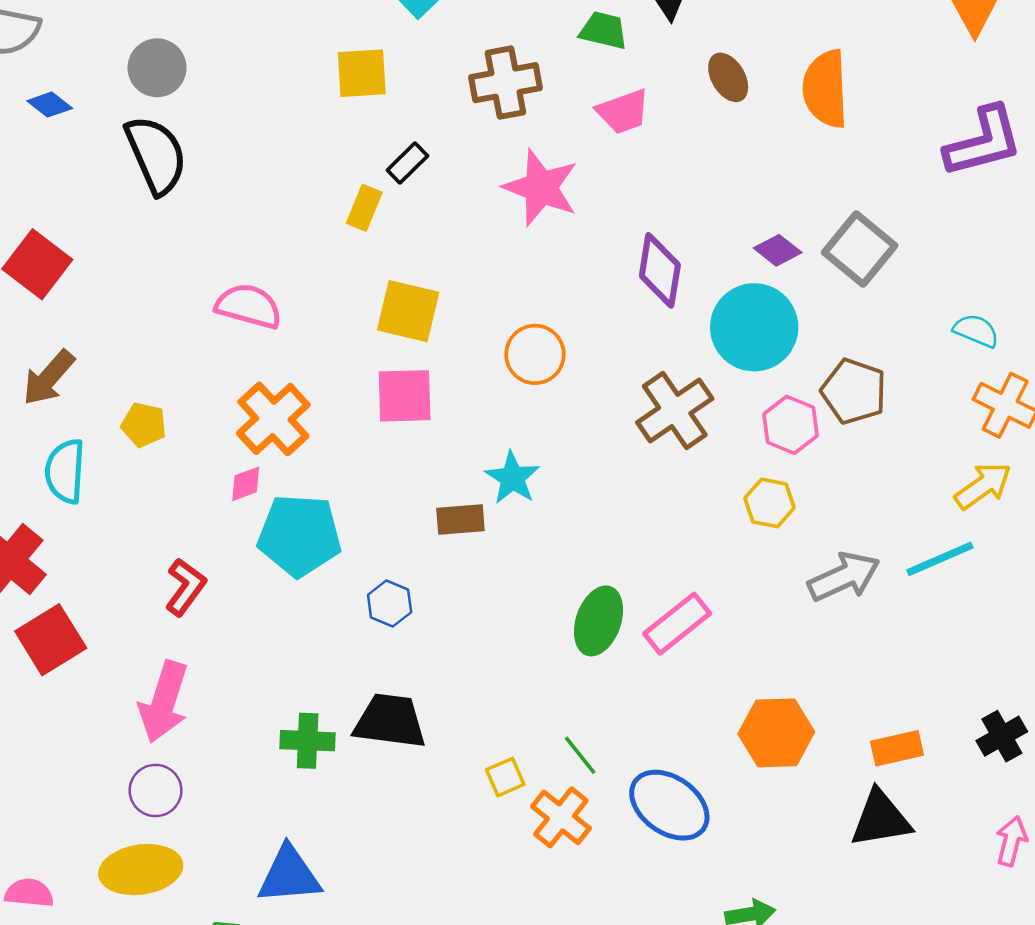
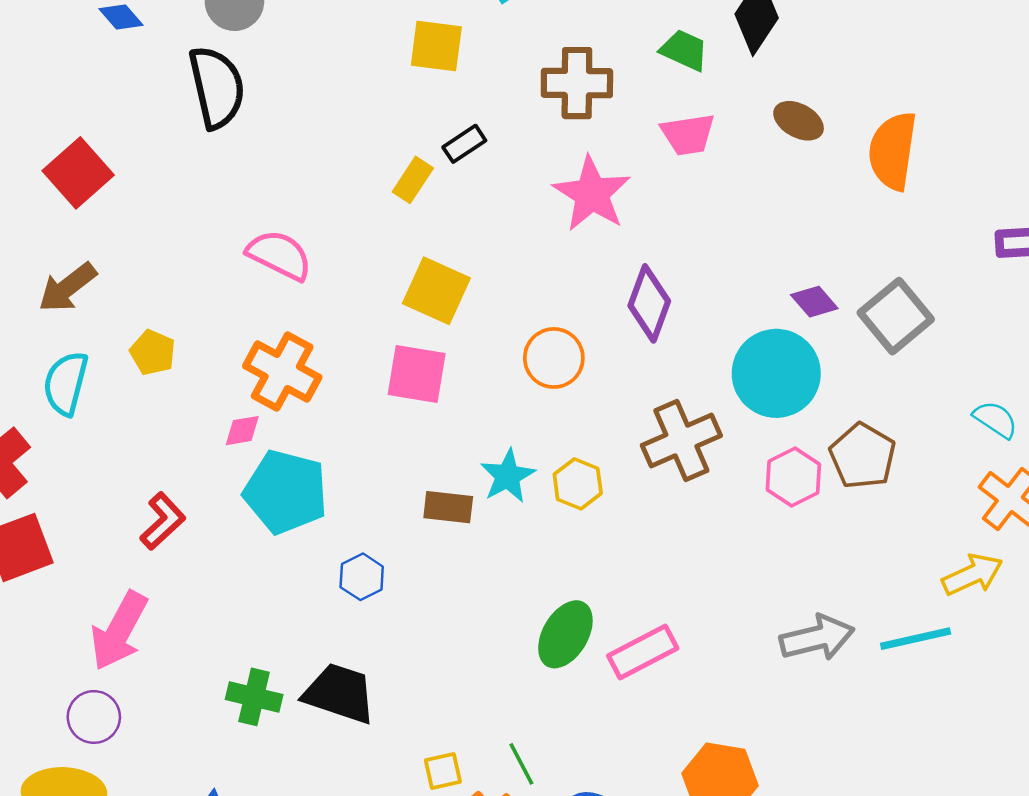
brown ellipse: (728, 77) -> (799, 121), turned -42
purple diamond: (660, 270) -> (649, 303), moved
orange cross: (273, 419) -> (282, 372), turned -30
yellow hexagon: (770, 503) -> (578, 484), moved

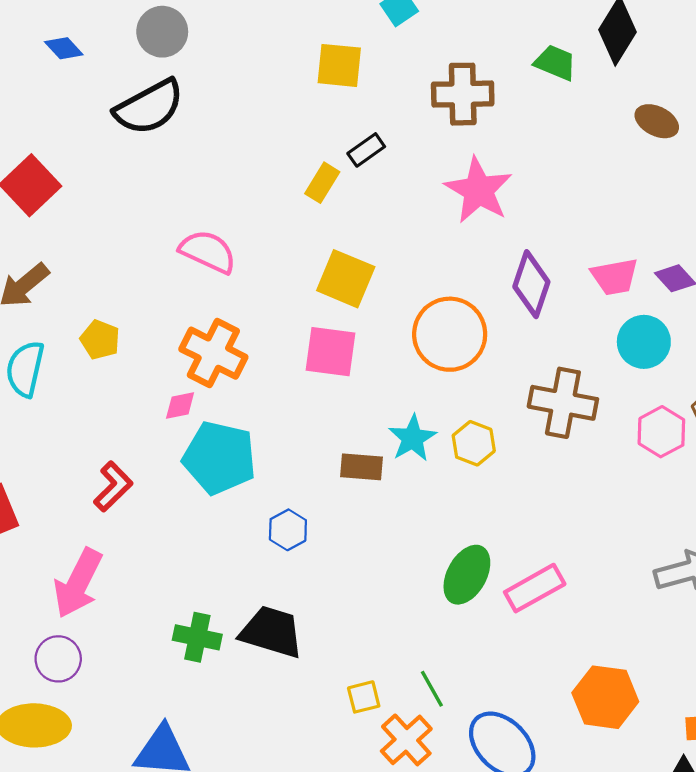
black semicircle: (217, 87) -> (149, 107), turned 76
pink trapezoid: (688, 134) -> (615, 277), moved
orange circle: (554, 358) -> (450, 334), size x1.4
cyan circle: (776, 373) -> (644, 342), size x0.7
brown cross: (681, 440) -> (563, 403), turned 36

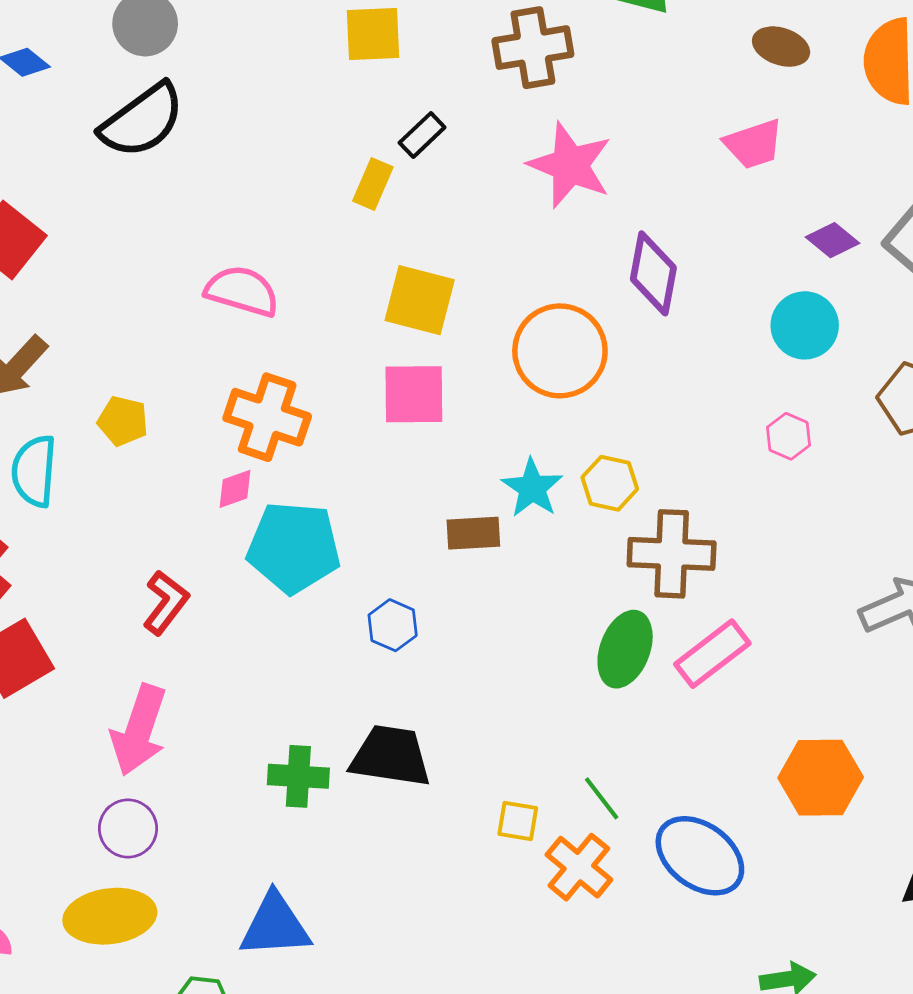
pink trapezoid: (615, 277) -> (754, 144), moved
brown cross: (563, 403) -> (672, 554), moved
pink hexagon: (661, 432) -> (788, 436), moved, size x0.7
yellow square: (364, 697) -> (518, 821), turned 32

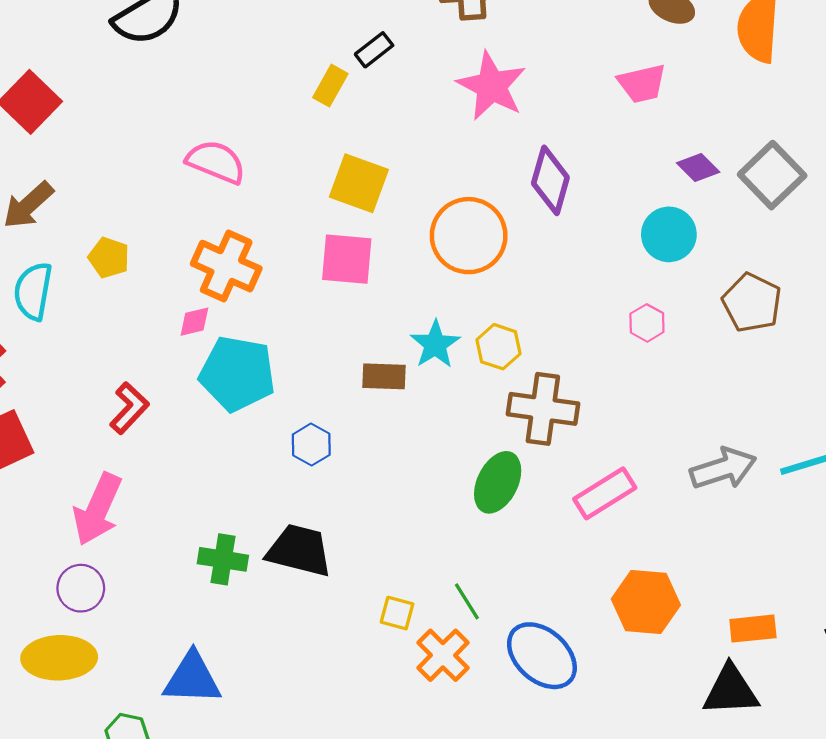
pink rectangle: (712, 654) -> (605, 493), moved

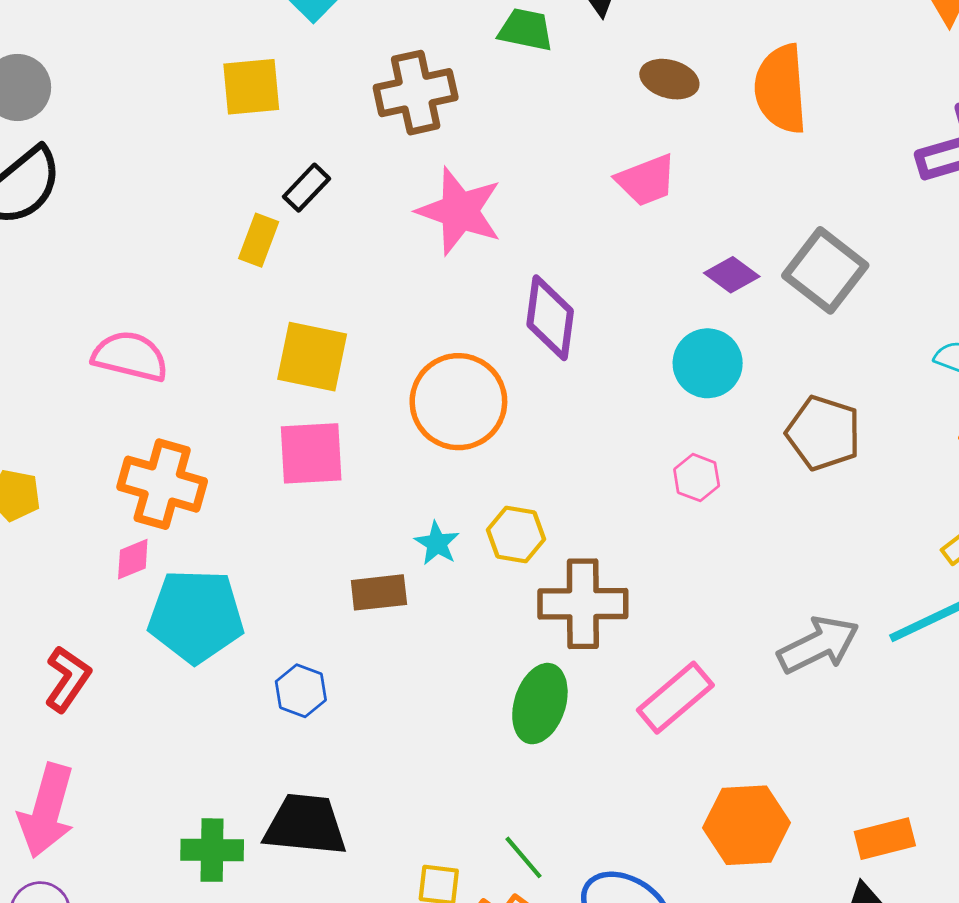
cyan star: (435, 344) -> (437, 543), size x0.7

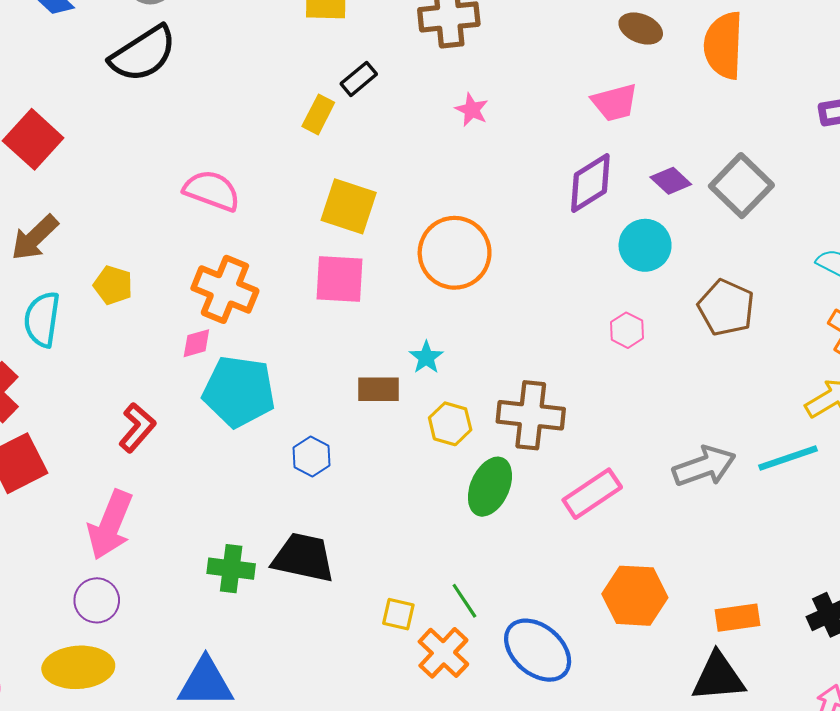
pink star: (460, 211) -> (472, 110), size x0.5
purple diamond: (550, 318) -> (590, 183), moved, turned 44
yellow hexagon: (516, 535) -> (450, 424), moved

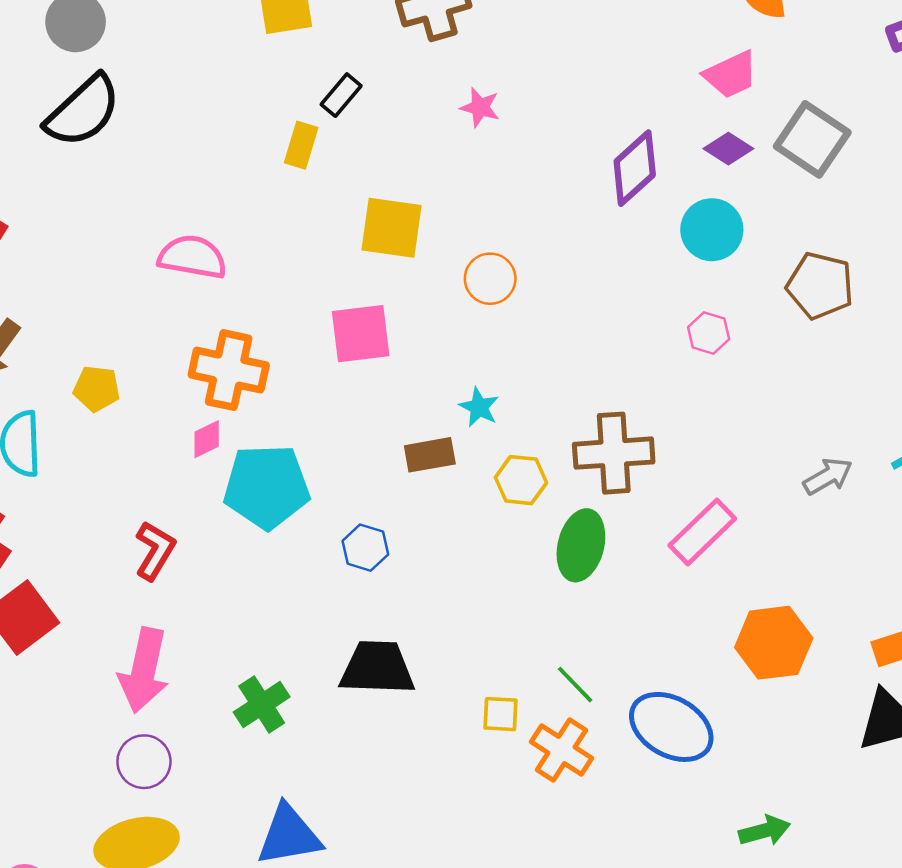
pink trapezoid: (615, 103) -> (731, 75), moved
yellow square: (349, 206) -> (392, 228), moved
orange circle: (455, 253) -> (490, 279), size x0.6
gray arrow: (704, 466) -> (828, 476), size x0.7
green cross: (231, 569) -> (262, 704), moved, turned -30

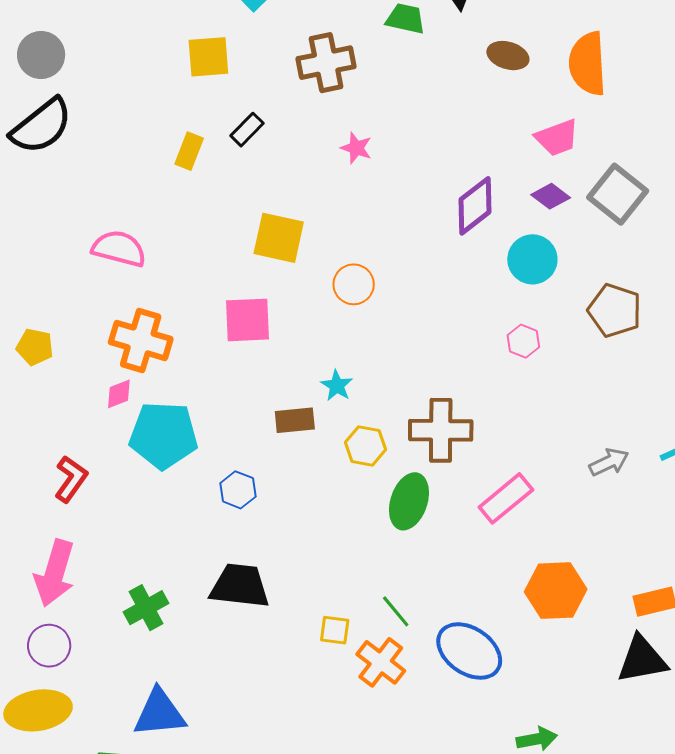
yellow rectangle: (301, 145) -> (189, 151), moved

